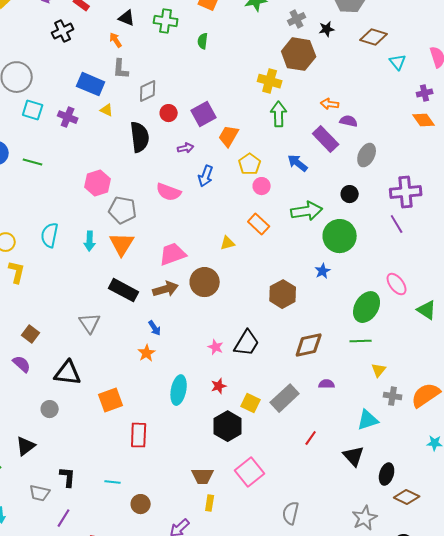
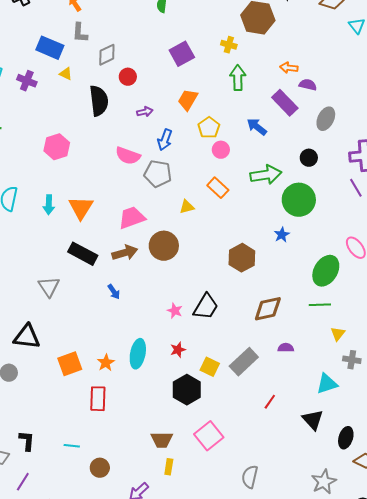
yellow cross: (270, 81) -> (229, 45), size x0.7
purple square: (204, 114) -> (182, 54), moved
gray pentagon: (123, 210) -> (158, 174), moved
orange star: (147, 353) -> (106, 363), moved

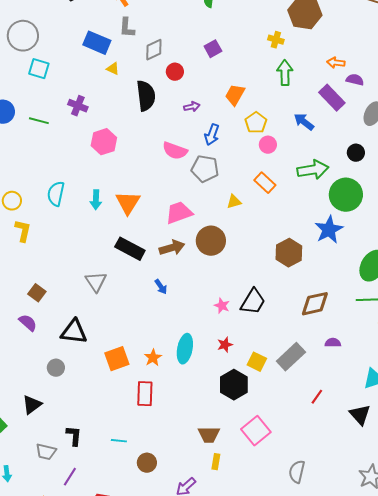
purple square: (182, 54) -> (213, 49), moved, size x0.7
purple cross: (27, 81) -> (78, 106), moved
blue star: (282, 235) -> (329, 230), size x1.8

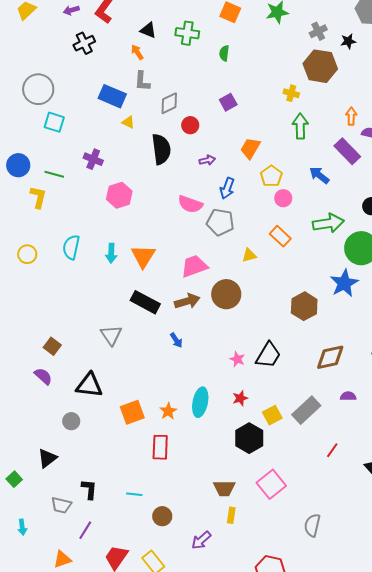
orange arrow: (336, 63) -> (351, 116), turned 84
yellow L-shape: (23, 231) -> (38, 197), moved
yellow square: (257, 362) -> (272, 415), turned 36

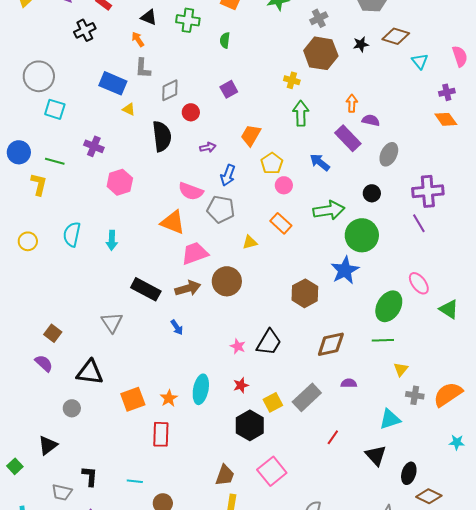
black star: (348, 41) -> (361, 44), moved
orange triangle: (143, 256) -> (173, 222), moved, turned -40
brown trapezoid: (224, 488) -> (225, 475), turned -70

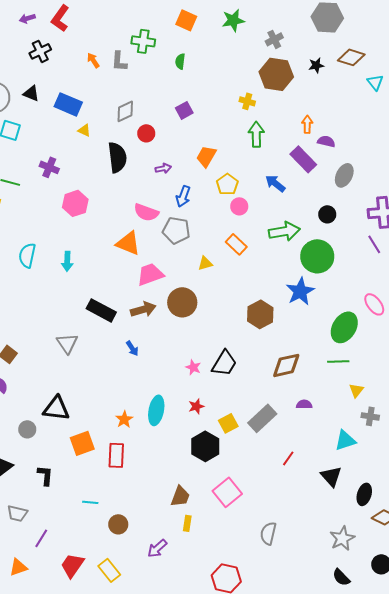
black triangle: (149, 17) -> (31, 93), moved
gray L-shape: (143, 68) -> (119, 61), moved
black triangle: (90, 372) -> (56, 408), moved
orange square: (133, 399) -> (82, 443), moved
black L-shape: (90, 476) -> (45, 475), moved

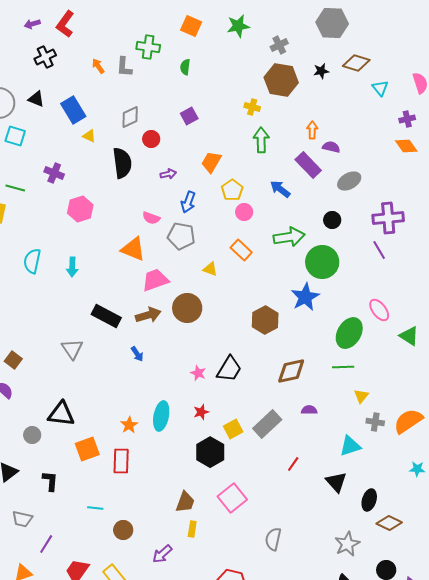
blue rectangle: (68, 104) -> (73, 110), turned 36
gray ellipse: (344, 175) -> (349, 181), turned 35
pink semicircle: (146, 212) -> (151, 218), size x0.7
yellow triangle: (205, 263) -> (210, 269), turned 35

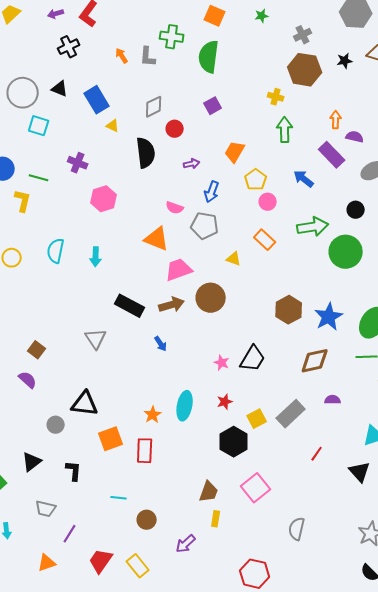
green star: (238, 26) -> (262, 16), size x0.6
green semicircle: (185, 67) -> (209, 57), size x2.0
blue star: (305, 297) -> (329, 317), moved

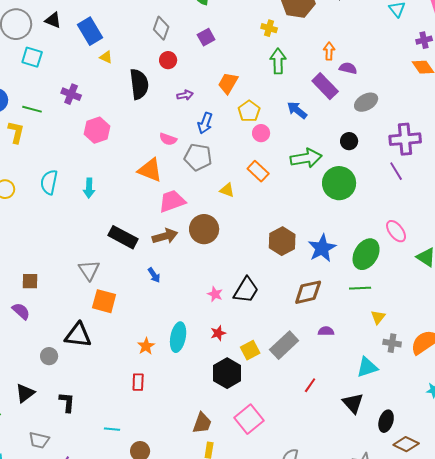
gray diamond: (154, 107) -> (161, 28), moved, turned -45
brown square: (37, 350) -> (30, 281), turned -36
orange square: (111, 439) -> (104, 301), moved, turned 35
red rectangle: (145, 451) -> (138, 382), size x0.7

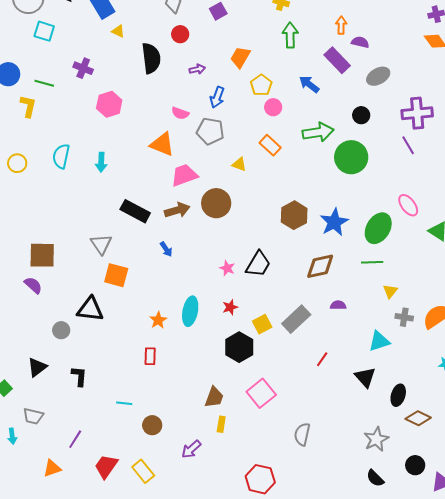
brown square: (30, 281) -> (42, 255), size x1.6
gray trapezoid: (39, 440) -> (33, 416), moved

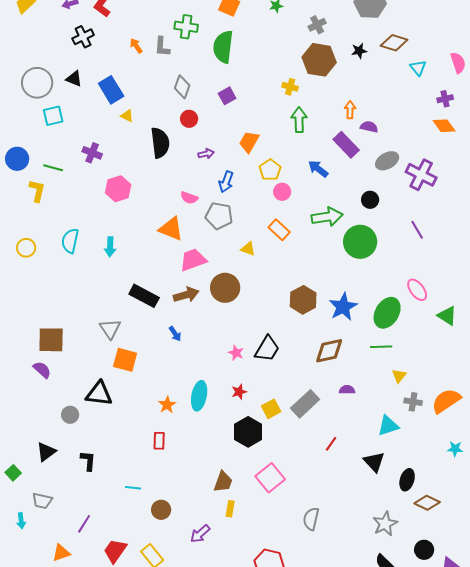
cyan square: (44, 31) -> (53, 116), turned -30
purple cross: (417, 113) -> (421, 175), moved, turned 32

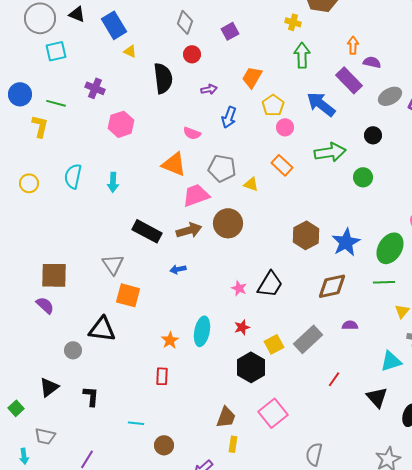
blue arrow: (318, 169) -> (321, 104), size x1.4
gray pentagon: (219, 216) -> (222, 168), moved
green circle: (360, 242) -> (363, 177), size x0.6
blue arrow: (175, 334) -> (178, 269), turned 112

